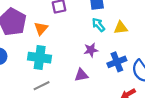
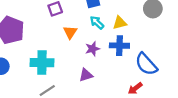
orange triangle: (41, 29) -> (70, 32), moved
blue cross: (117, 62) -> (119, 46), moved, turned 30

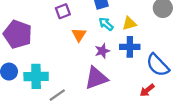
cyan cross: (42, 63) -> (36, 76), moved
purple triangle: (86, 75) -> (96, 78), size x1.6

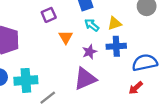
blue semicircle: (158, 65) -> (145, 63), turned 125

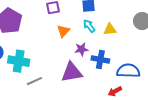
blue cross: (116, 46) -> (100, 59), moved

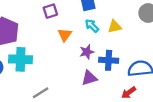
cyan cross: (19, 61) -> (21, 59), moved
purple triangle: (72, 72) -> (89, 78), moved, size x0.7

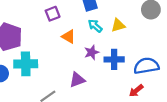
orange triangle: (65, 35) -> (69, 37), turned -32
purple triangle: (89, 78) -> (77, 80), moved

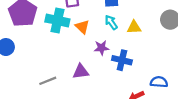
cyan cross: (26, 64) -> (57, 20), moved
blue semicircle: (146, 66) -> (159, 82), moved, size x0.7

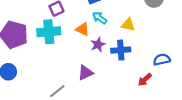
orange triangle: (82, 27) -> (83, 29), moved
yellow triangle: (134, 27) -> (128, 25), moved, turned 32

